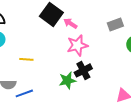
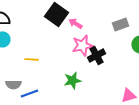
black cross: (83, 70) -> (96, 55), moved

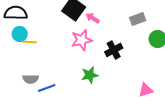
pink star: (82, 45) -> (82, 40), moved
yellow line: (31, 59) -> (30, 42), moved

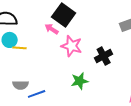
pink arrow: (93, 18) -> (52, 29), moved
pink star: (82, 40) -> (72, 46), turned 30

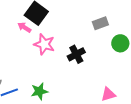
green star: (80, 81) -> (39, 91), moved

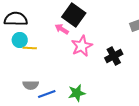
pink star: (44, 44) -> (82, 46), turned 30

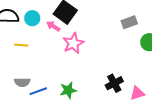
cyan circle: (20, 40) -> (32, 18), moved
black cross: (114, 56) -> (114, 83), moved

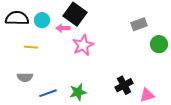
pink arrow: (53, 26) -> (63, 28), turned -32
gray semicircle: (22, 82) -> (25, 77), moved

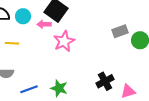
gray rectangle: (139, 24) -> (120, 31), moved
green star: (78, 92) -> (59, 88), turned 30

